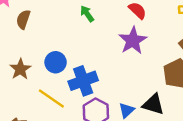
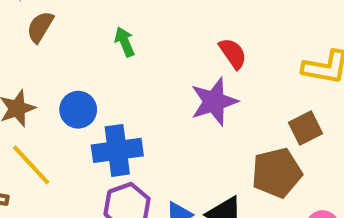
green arrow: (87, 14) -> (125, 42), moved
yellow line: (51, 98) -> (31, 165), moved

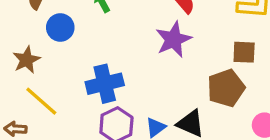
blue circle: (78, 110) -> (60, 27), moved
brown square: (306, 128) -> (244, 52), turned 35

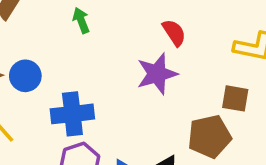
blue circle: (60, 27) -> (25, 76), moved

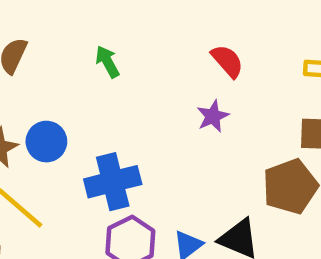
purple star: (157, 74) -> (213, 116), size x0.6

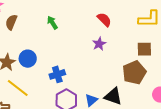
blue cross: (113, 182) -> (57, 74), size x0.7

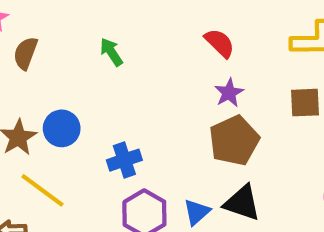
purple star: (99, 44) -> (229, 93), moved
brown pentagon: (134, 72) -> (234, 141), moved

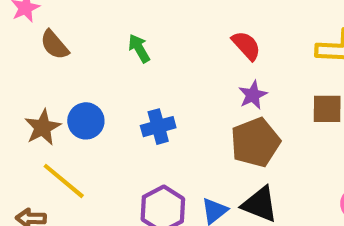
brown semicircle: (26, 53) -> (54, 45), turned -64
blue cross: (124, 160) -> (158, 127), moved

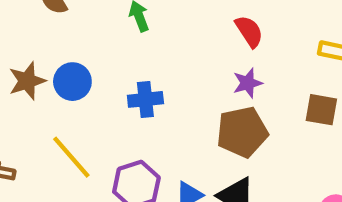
yellow line: (64, 181) -> (71, 157), moved

